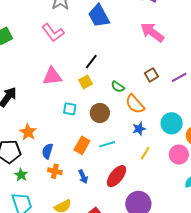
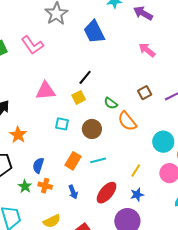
pink arrow: (152, 32) -> (147, 50), size x0.7
pink L-shape: (53, 33) -> (32, 45), moved
blue star: (139, 129) -> (137, 195), moved
orange star: (28, 132) -> (18, 135), moved
green star: (21, 175) -> (25, 186), moved

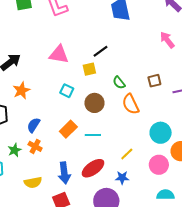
green star: (25, 186) -> (15, 150), moved
blue arrow: (73, 192) -> (64, 173), moved, size x1.5

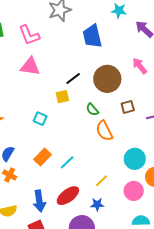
pink triangle: (59, 55) -> (30, 66), moved
brown circle: (94, 103) -> (107, 79), moved, size x1.4
cyan line: (93, 135) -> (67, 162), turned -42

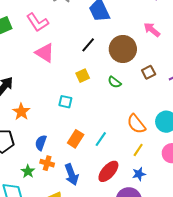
pink triangle: (30, 66) -> (45, 53), turned 35
black line: (73, 79) -> (88, 45), moved
orange semicircle: (104, 131) -> (136, 124), moved
blue arrow: (39, 201) -> (72, 175), moved

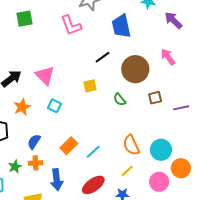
pink L-shape: (37, 22) -> (71, 25), moved
pink triangle: (45, 53) -> (45, 75), moved
cyan square: (65, 102) -> (54, 106), moved
orange cross: (47, 163) -> (35, 163), turned -32

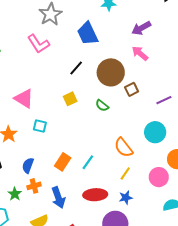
purple arrow: (173, 20) -> (141, 28), moved, turned -60
brown square: (155, 98) -> (132, 89), moved
cyan circle: (161, 150) -> (155, 132), moved
red ellipse: (93, 185) -> (95, 195), turned 45

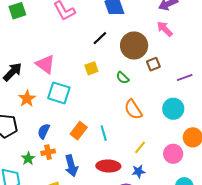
cyan square: (40, 126) -> (59, 93), size x1.6
orange semicircle: (124, 148) -> (133, 110), moved
cyan line: (88, 162) -> (104, 133), turned -56

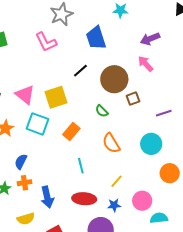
yellow square: (91, 68) -> (56, 97), moved, size x1.6
orange rectangle: (79, 131) -> (71, 131), moved
pink circle: (173, 154) -> (142, 201), moved

